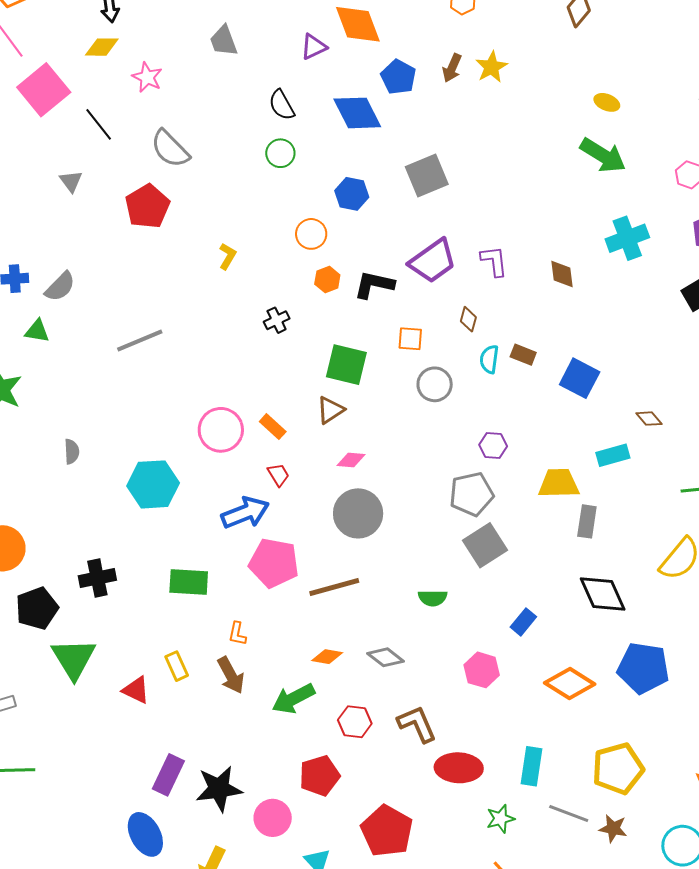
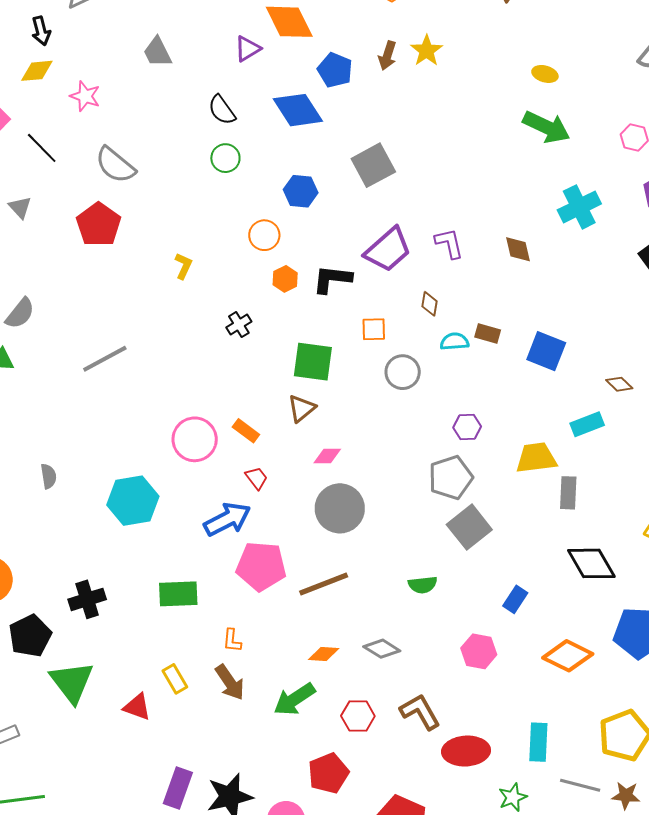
cyan semicircle: (489, 359) -> (454, 342), turned 84

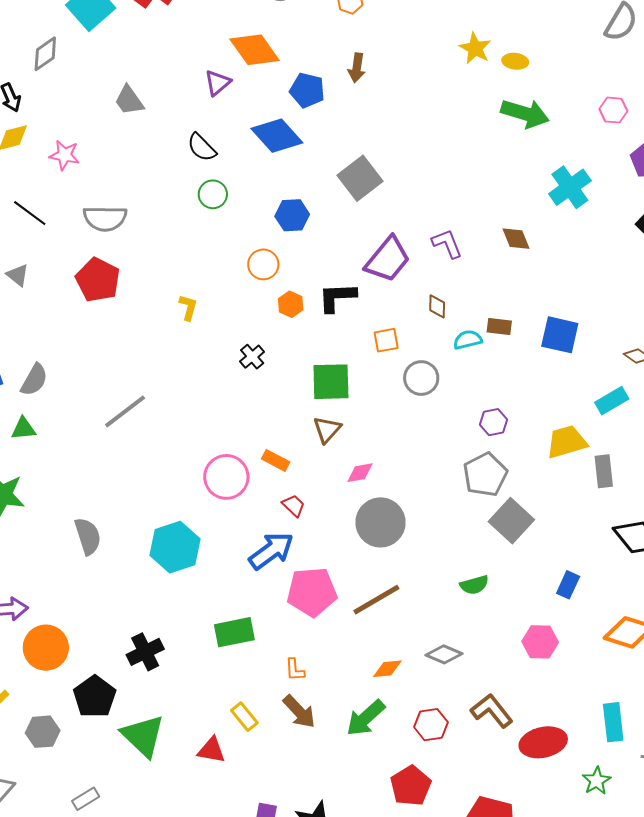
yellow star: (427, 51) -> (475, 48), moved
gray semicircle: (115, 165) -> (105, 218), turned -30
gray semicircle: (49, 476) -> (88, 536), size x1.5

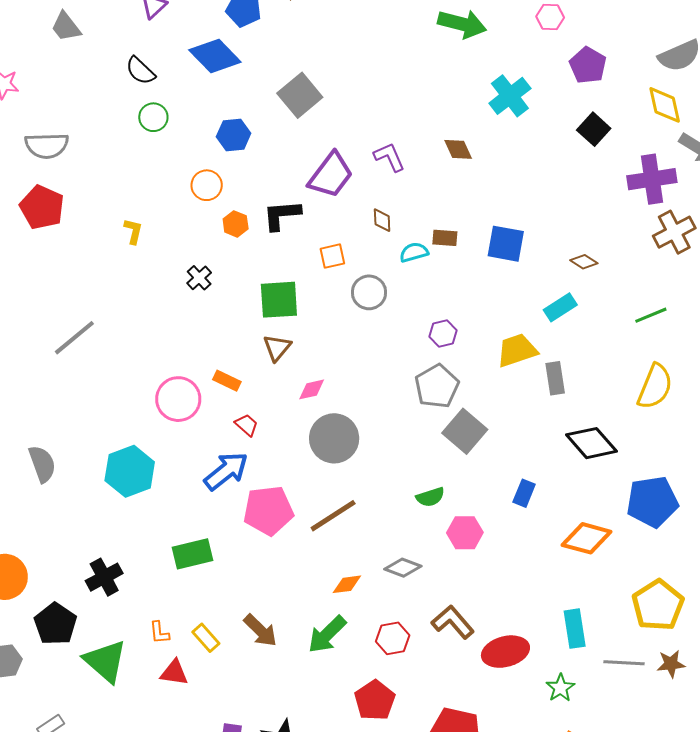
pink hexagon: (540, 642) -> (465, 533), moved
orange L-shape: (295, 670) -> (159, 633), moved

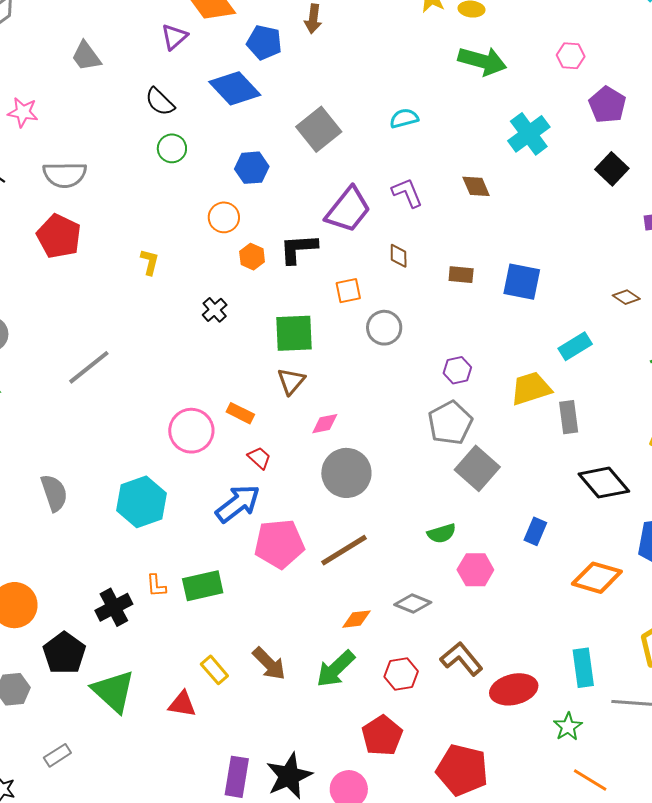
cyan semicircle: (414, 252) -> (404, 118), moved
brown diamond: (584, 262) -> (626, 297), moved
orange L-shape: (159, 633) -> (156, 586), moved

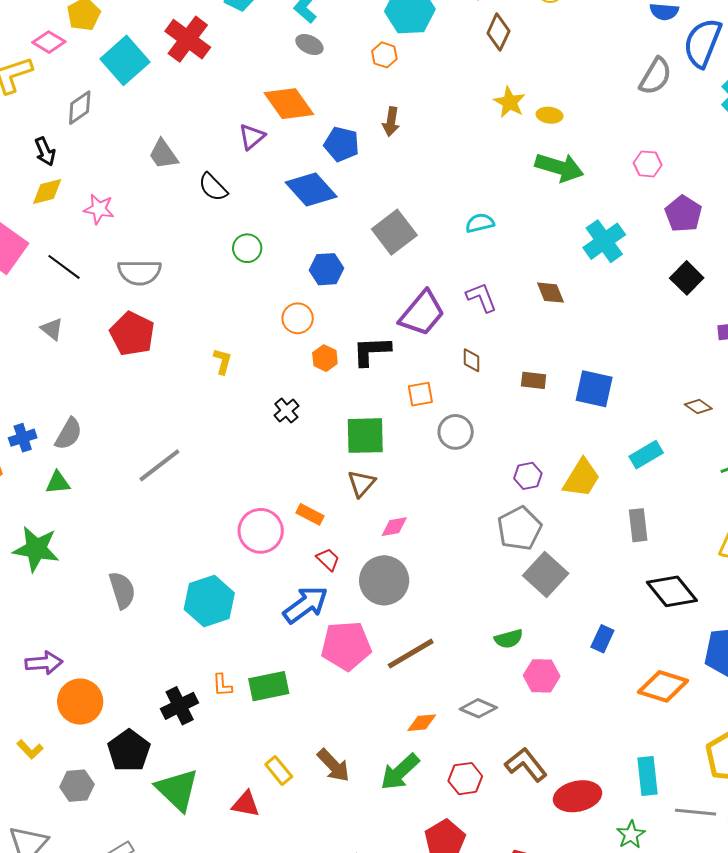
black semicircle: (160, 102) -> (213, 187), moved
yellow trapezoid: (531, 388) -> (582, 478), moved, turned 138
gray circle: (346, 473) -> (384, 580), moved

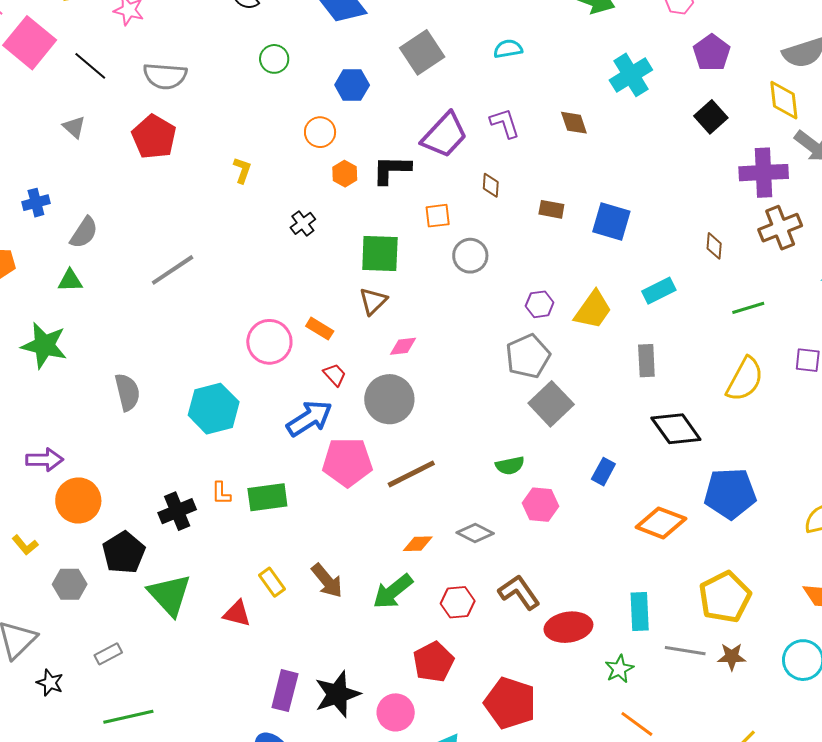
brown diamond: (698, 406) -> (714, 246), turned 56
blue cross: (23, 438) -> (36, 203), moved

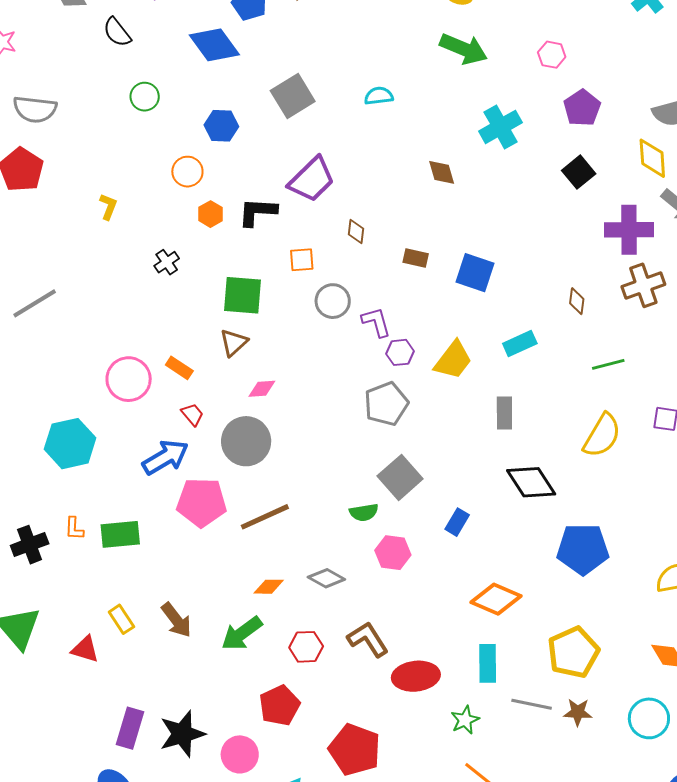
purple L-shape: (505, 123) -> (376, 322), moved
gray square: (551, 404) -> (400, 477), moved
orange diamond: (661, 523) -> (496, 599), moved

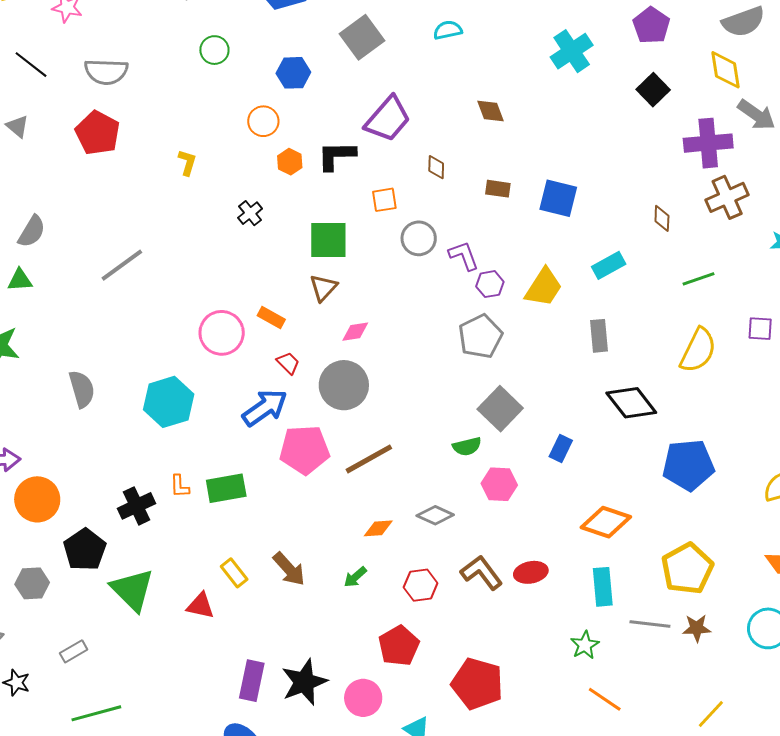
brown diamond: (442, 172) -> (491, 111), moved
green arrow: (242, 633) -> (355, 577), size x0.6
red ellipse: (416, 676) -> (531, 572), moved, size x0.7

